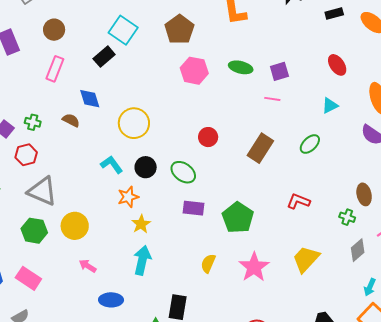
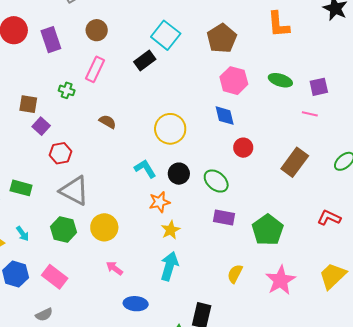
blue diamond: (90, 99) -> (225, 116), moved
green cross: (33, 122) -> (67, 90), moved

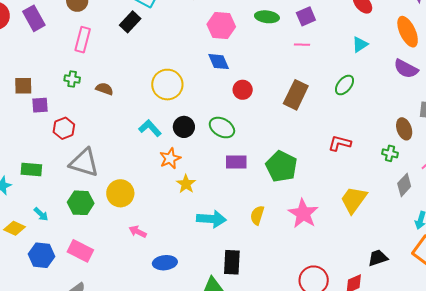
green cross: (67, 90) -> (72, 79), moved
purple square: (41, 126) -> (40, 105), turned -36
cyan arrow: (169, 266) -> (211, 219), moved, turned 88

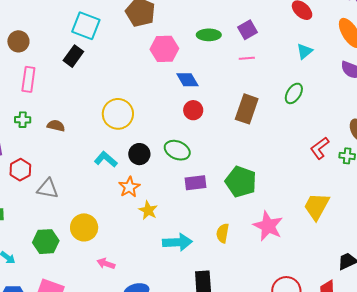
blue diamond: (219, 62) -> (187, 80), moved
red L-shape: (340, 143) -> (320, 148), moved, turned -45
gray triangle: (84, 163) -> (48, 189), moved, size x0.7

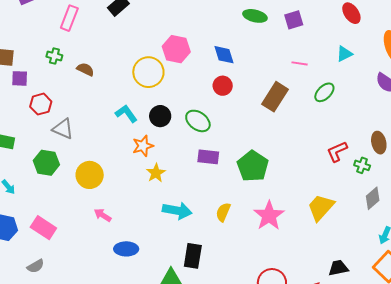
pink hexagon: (164, 49) -> (176, 49), moved
pink line: (247, 58) -> (300, 63), moved
green hexagon: (46, 242) -> (46, 163), moved

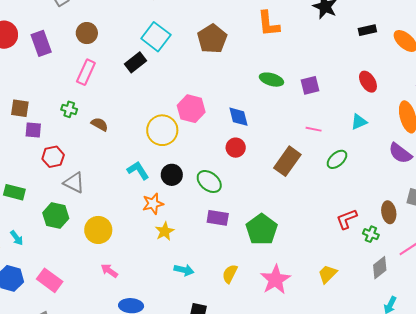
yellow trapezoid: (321, 207) -> (328, 274), size x0.7
cyan arrow: (177, 211) -> (184, 270), size x0.7

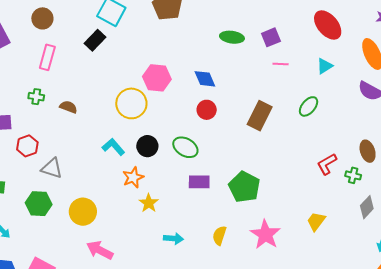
red ellipse: (368, 82) -> (328, 25), size x1.4
pink line: (314, 129) -> (281, 64), moved
pink arrow: (109, 271) -> (100, 250), size x1.5

